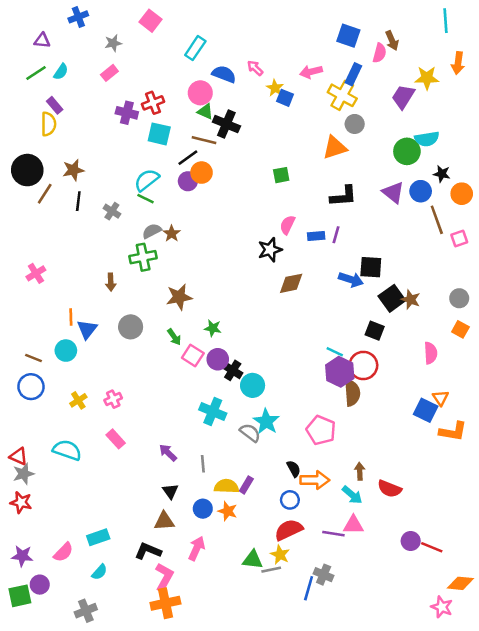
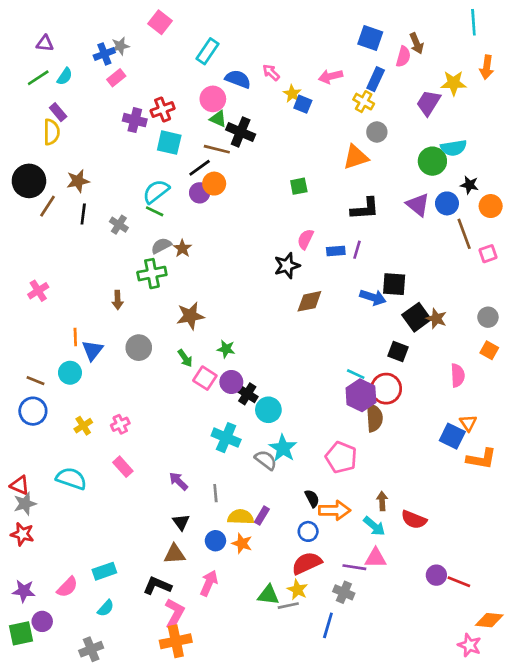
blue cross: (78, 17) -> (104, 54), moved
yellow cross: (342, 95) -> (364, 102), size x0.7
gray cross: (324, 575) -> (344, 592), moved

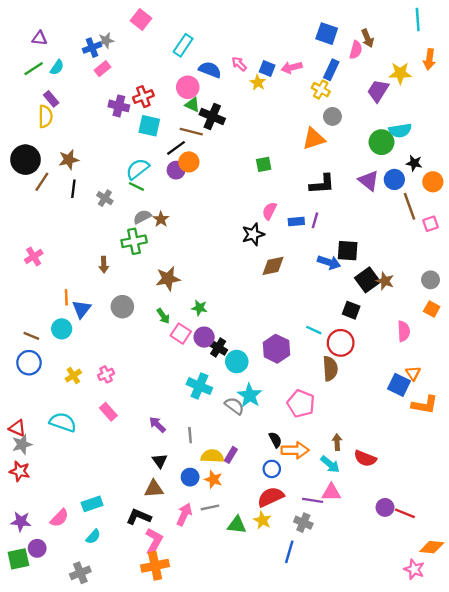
blue square: (303, 104) -> (267, 69), moved
purple hexagon: (361, 395) -> (276, 349), moved
gray line: (288, 606) -> (210, 507), moved

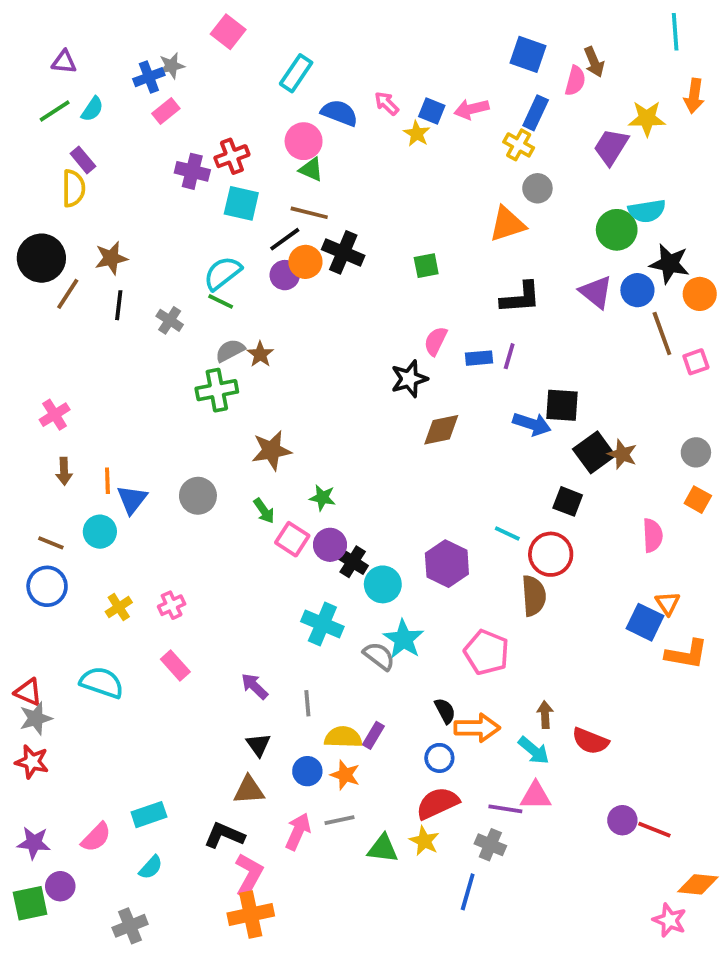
black cross: (212, 116) -> (343, 252), moved
black star: (414, 163) -> (670, 264), size x1.5
brown arrow: (104, 265) -> (64, 471), moved

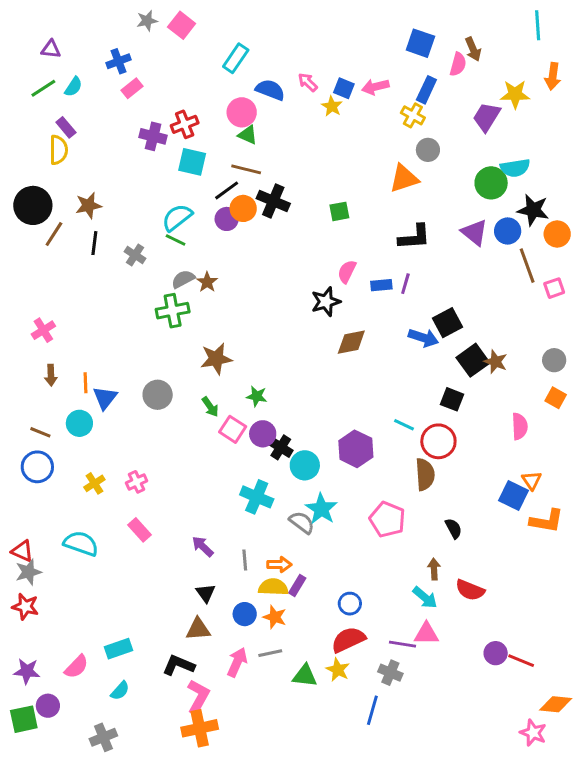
gray star: (172, 66) -> (147, 21), moved
black square: (562, 405) -> (447, 323), turned -32
black semicircle: (445, 711) -> (454, 528), moved
orange arrow: (477, 728) -> (279, 565), moved, size x0.7

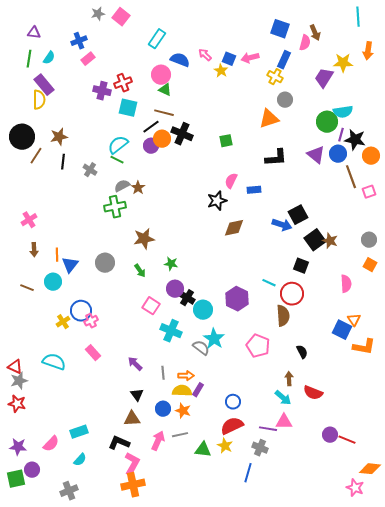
green line: (43, 88) -> (29, 59), turned -48
purple rectangle: (66, 127) -> (44, 85), size x1.5
purple line: (405, 284) -> (341, 135), moved
pink square: (233, 429) -> (151, 306), moved
blue circle: (37, 467) -> (81, 311), moved

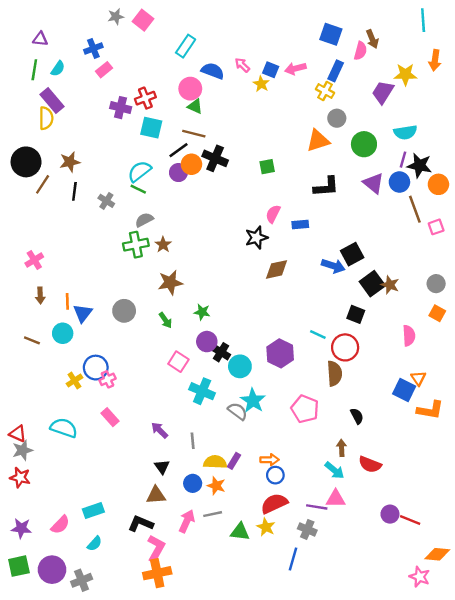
green circle: (327, 122) -> (364, 144), moved
brown star: (138, 188) -> (163, 245), moved
orange arrow: (186, 376) -> (269, 460), moved
purple circle: (32, 470) -> (52, 570), moved, size x1.5

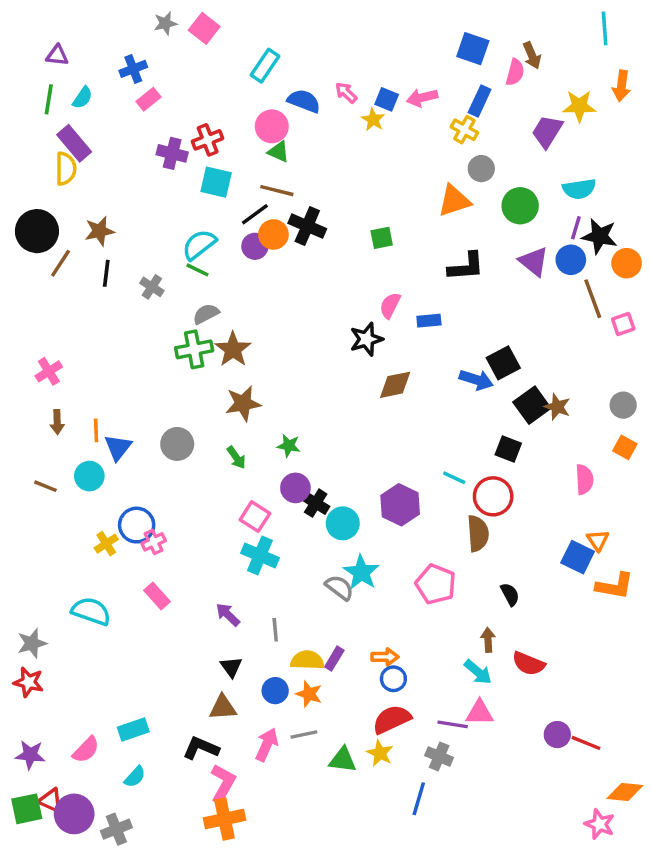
brown star: (163, 245) -> (233, 349), size x1.5
cyan cross: (202, 391) -> (260, 555), moved
red triangle: (18, 434) -> (50, 800), moved

